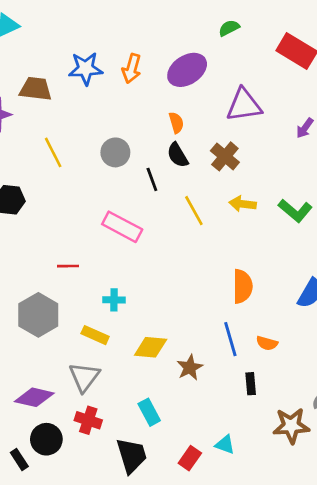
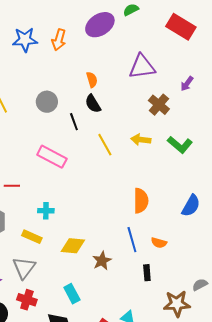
purple ellipse: (187, 70) -> (100, 25), moved
brown cross: (225, 156) -> (159, 105), moved

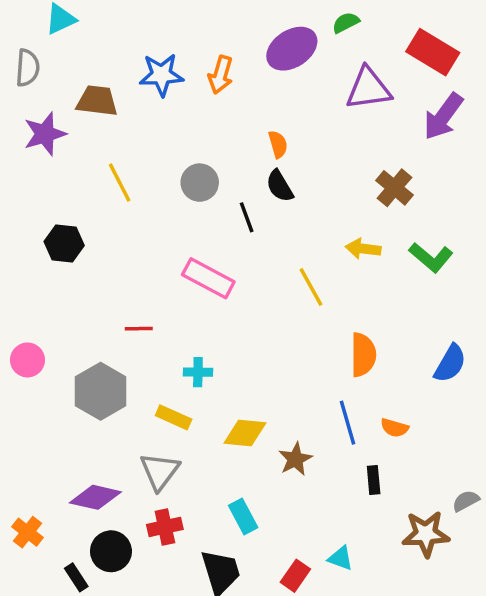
purple triangle: (142, 67) -> (368, 89), moved
purple arrow: (187, 84) -> (443, 116), moved, size x1.8
yellow line: (105, 145) -> (311, 287), moved
red cross: (27, 300) -> (165, 527), turned -30

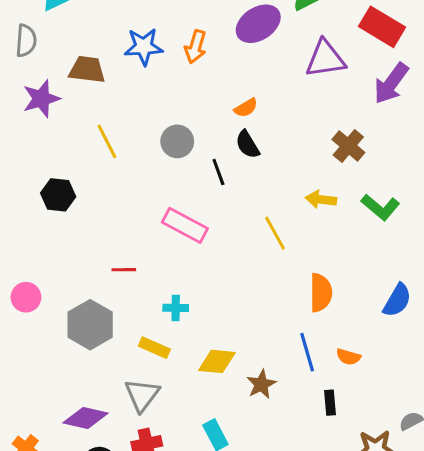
orange semicircle: (278, 144) -> (246, 108), turned 75

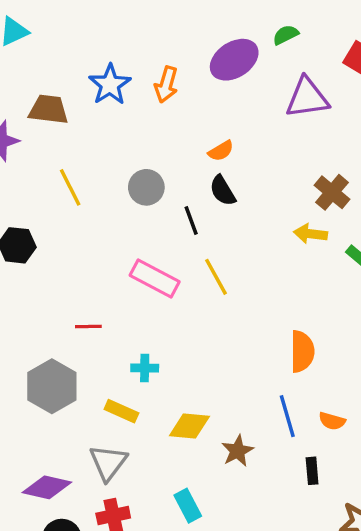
blue star: (144, 47) -> (110, 85), turned -30
yellow arrow: (321, 199) -> (310, 234), moved
yellow line: (275, 233) -> (216, 277), moved

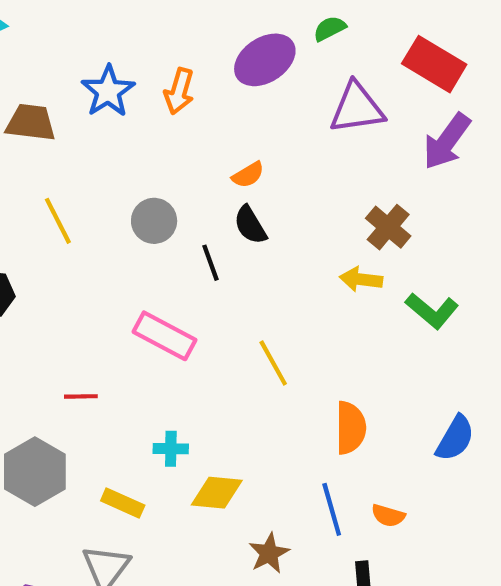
yellow line: (216, 277) -> (273, 363), moved
cyan cross: (145, 368) -> (171, 449), moved
yellow diamond: (189, 426) -> (217, 493), moved

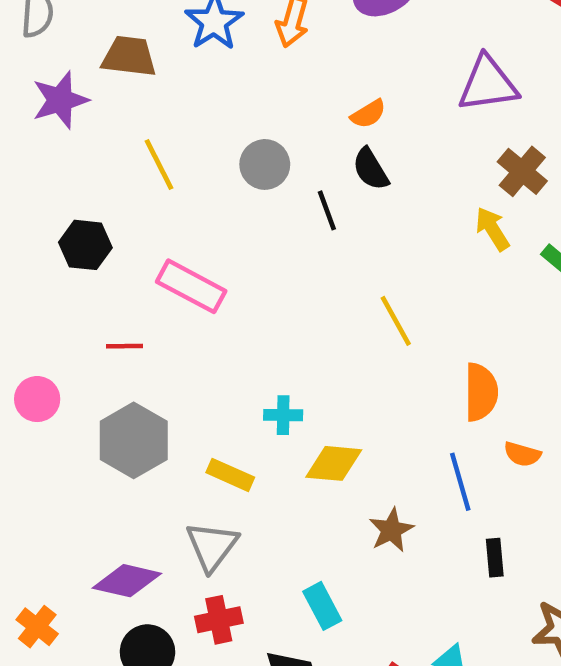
purple triangle: (357, 108) -> (488, 84), moved
yellow arrow: (361, 279) -> (492, 229), turned 51
pink rectangle: (165, 336) -> (191, 286), moved
red line: (81, 396) -> (125, 346), moved
orange semicircle: (388, 516) -> (522, 454), moved

